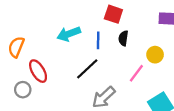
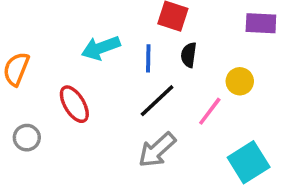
black line: (87, 69) -> (157, 101), moved
red ellipse: (38, 71) -> (74, 104), moved

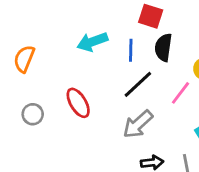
black semicircle: (189, 55) -> (163, 47), size x1.4
red ellipse: (74, 104) -> (78, 103), moved

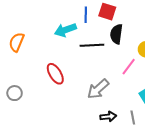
blue line: (131, 50) -> (86, 15), moved
black line: (138, 84) -> (92, 45), moved, turned 40
gray circle: (33, 114) -> (15, 93), moved

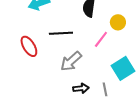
black line: (92, 45) -> (61, 33), moved

